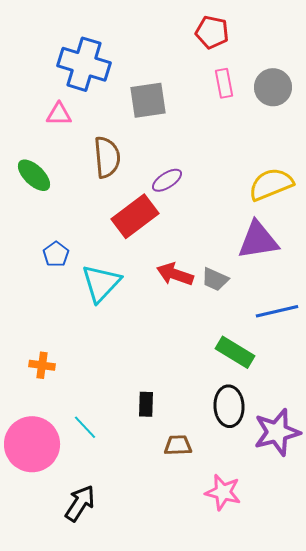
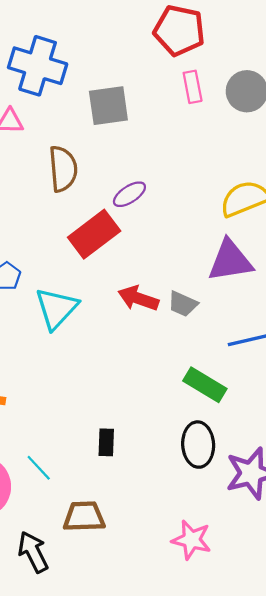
red pentagon: (212, 32) -> (179, 30), size x1.4
brown trapezoid: (178, 445) -> (84, 517), moved, size x1.4
black arrow: (80, 503) -> (33, 552), turned -60

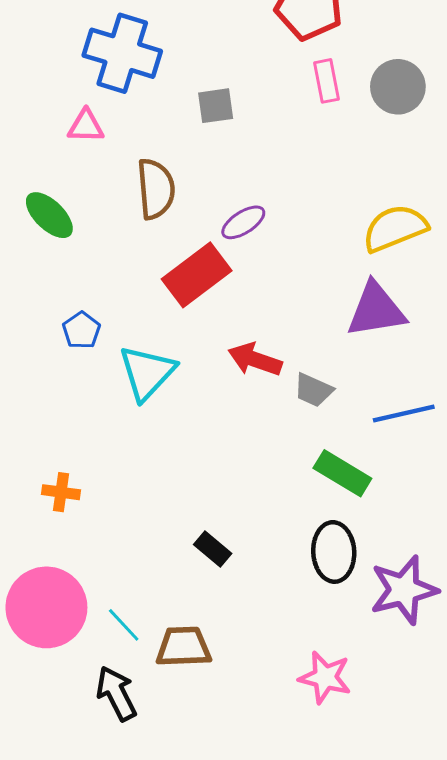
gray square: (108, 106) -> (216, 106), size x0.7
gray trapezoid: (183, 304) -> (313, 390), moved
black rectangle: (106, 442) -> (213, 549), turned -52
cyan line: (39, 468) -> (124, 625), moved

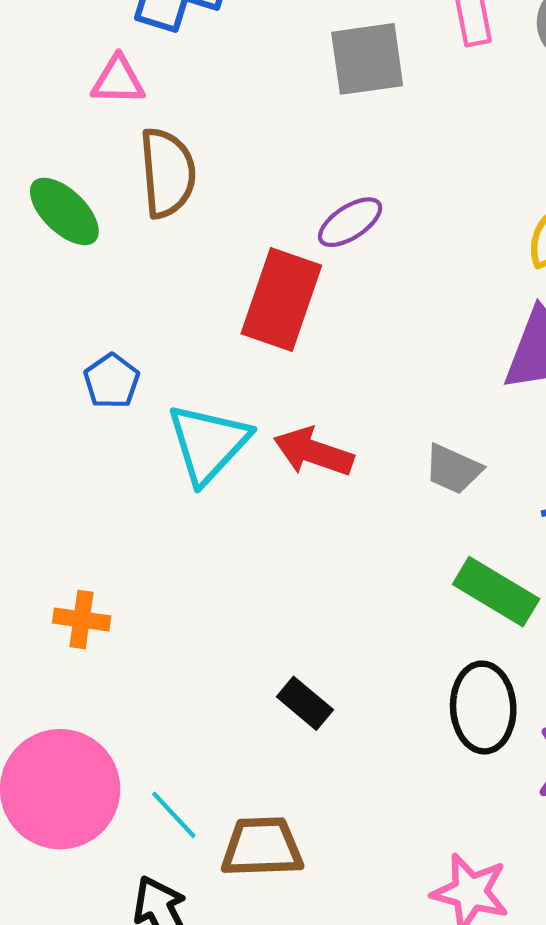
gray square: (216, 106) -> (367, 59), moved, size x1.4
brown semicircle: (156, 189) -> (167, 173), moved
red rectangle: (197, 275) -> (281, 299), turned -34
red arrow: (255, 359) -> (314, 452), moved

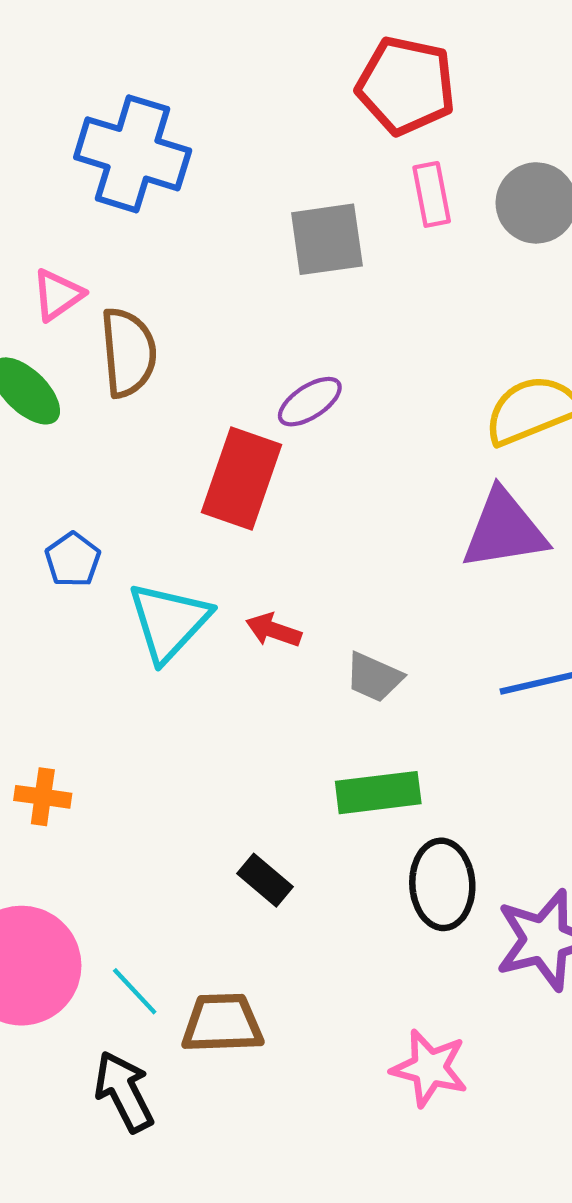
pink triangle: (118, 80) -> (58, 295), moved, turned -36
red arrow: (314, 452) -> (274, 630), size x0.7
gray trapezoid: (453, 469) -> (374, 677), moved
green rectangle: (496, 592) -> (378, 793), moved, turned -38

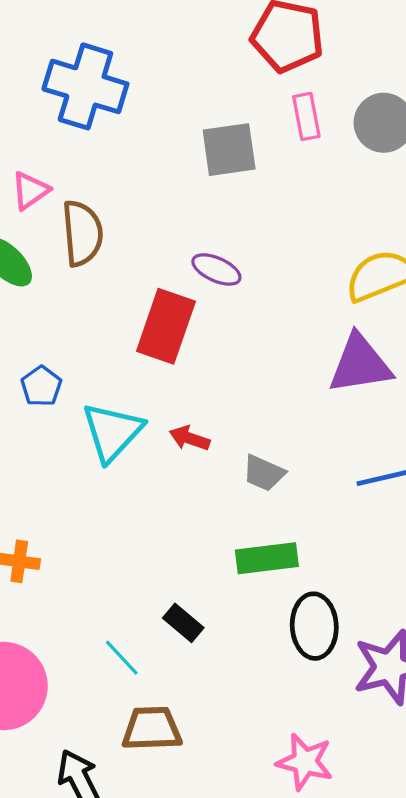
purple ellipse: (310, 402) -> (216, 269), turned 57
cyan line: (135, 991) -> (122, 658), moved

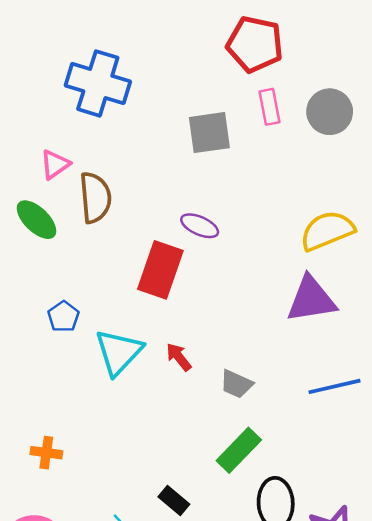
red arrow: (190, 438) -> (179, 357), turned 32
green rectangle: (267, 558) -> (239, 450), turned -39

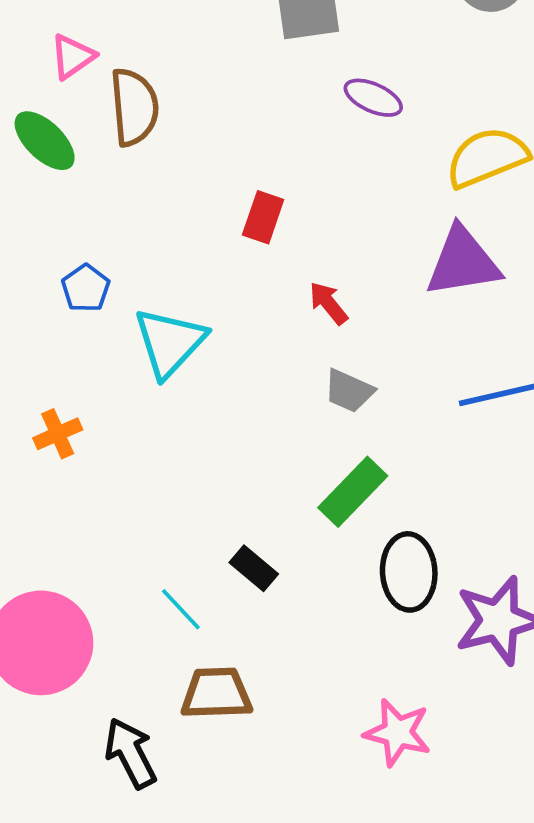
purple ellipse: (200, 226) -> (373, 98), moved
red rectangle: (160, 270) -> (263, 217), moved, size x0.6
red arrow: (179, 357) -> (328, 303), moved
orange cross: (46, 453) -> (58, 434), moved, turned -32

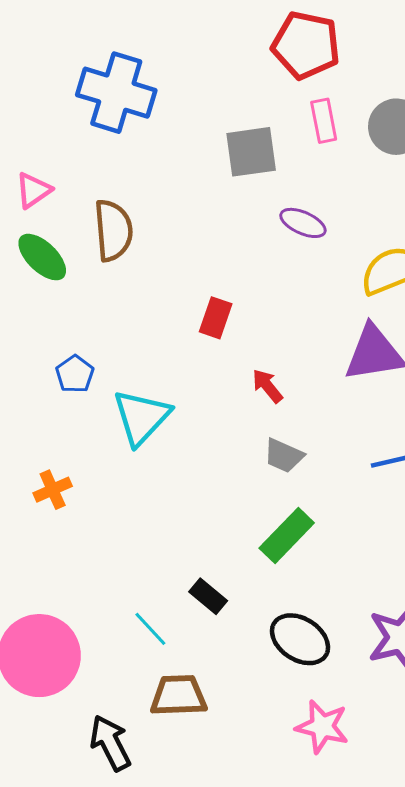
pink triangle: (73, 57) -> (33, 190), moved
black ellipse: (409, 572) -> (300, 639), moved, turned -54

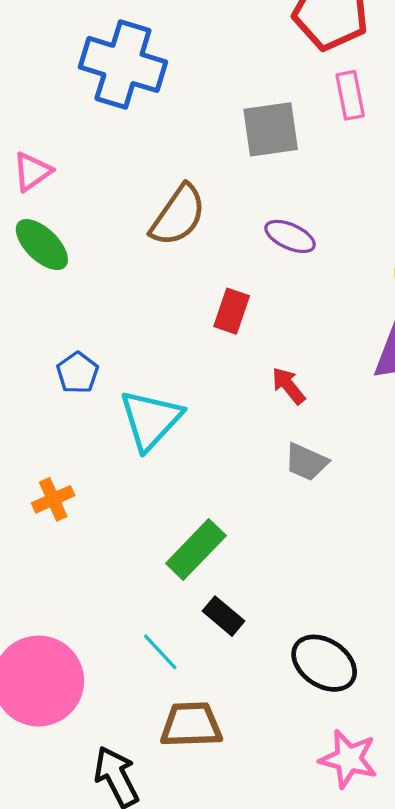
purple ellipse: (303, 223) -> (290, 236), moved
brown semicircle: (113, 230) -> (178, 215), moved, turned 40
green rectangle: (287, 536) -> (196, 550), moved

